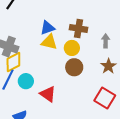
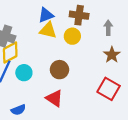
brown circle: (74, 67) -> (59, 70), moved
red triangle: (48, 94) -> (54, 98), moved

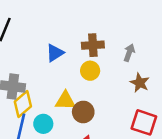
gray arrow: (108, 28) -> (129, 53), turned 32
yellow triangle: (48, 30) -> (65, 101), moved

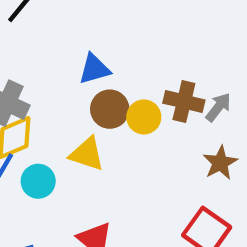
brown cross: (93, 45) -> (184, 102), moved
brown circle: (83, 112) -> (110, 109), moved

